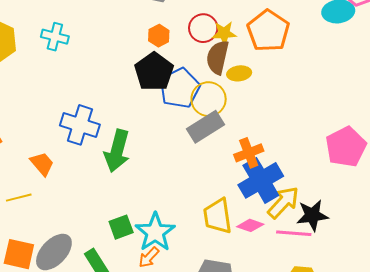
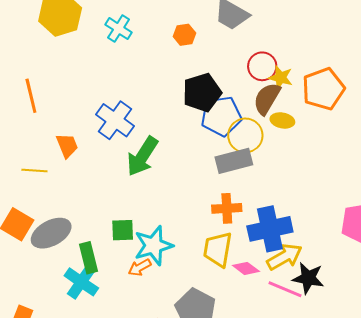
orange hexagon: (159, 36) -> (184, 35), moved
orange cross: (249, 153) -> (227, 208), moved

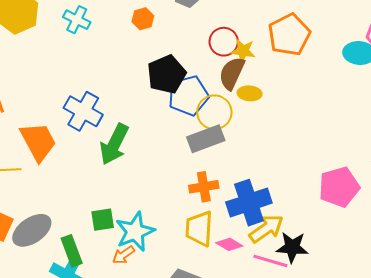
orange pentagon: (323, 89) -> (289, 35), moved
orange trapezoid: (67, 146) -> (38, 142), size x1.6

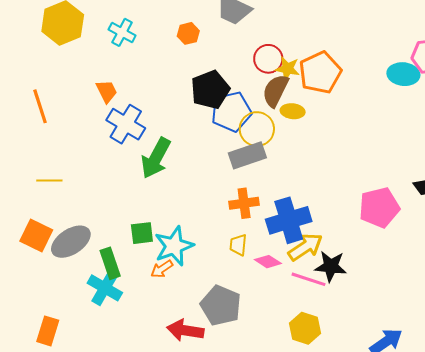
orange pentagon: (289, 35) -> (320, 73), moved
orange trapezoid: (38, 142) -> (107, 91), moved, size x0.6
yellow trapezoid: (199, 229) -> (238, 245), size x0.6

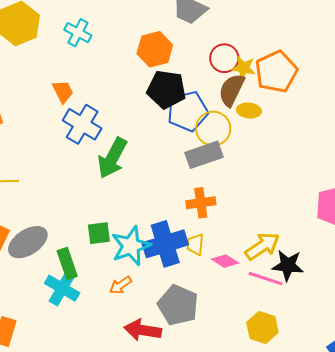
orange hexagon: (188, 33) -> (155, 49), moved, size x1.6
black pentagon: (210, 90) -> (166, 89), turned 30
blue cross: (289, 220) -> (165, 244), moved
orange arrow: (162, 269) -> (121, 285), moved

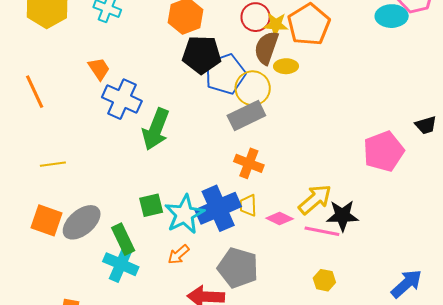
orange cross: (201, 203) -> (249, 163), turned 36
yellow hexagon: (262, 327) -> (324, 280), size x0.7

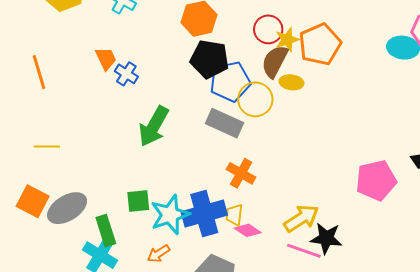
yellow star: (276, 24) -> (287, 40), turned -30
blue cross: (122, 99) -> (126, 74), moved, size x0.6
gray rectangle: (246, 115) -> (224, 123), moved, turned 42
pink diamond: (280, 218) -> (248, 230), moved

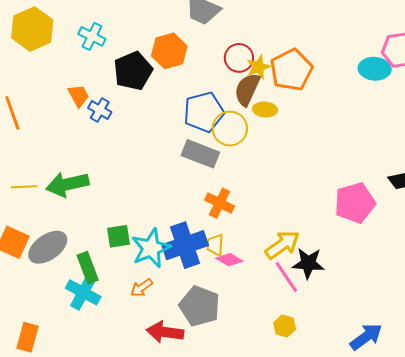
black pentagon: (210, 59) -> (133, 71), moved, turned -30
green arrow: (154, 126) -> (67, 184), moved, turned 51
pink line: (304, 251) -> (286, 277), turned 40

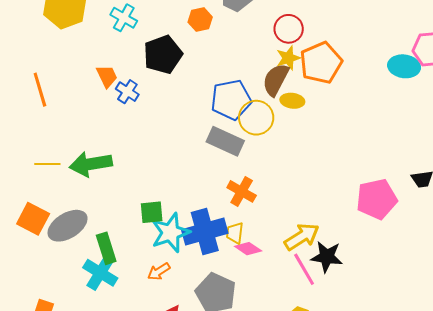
orange hexagon: (169, 51) -> (200, 20), moved, size x0.7
red circle: (239, 58) -> (289, 29), moved
green square: (118, 236) -> (152, 212), moved

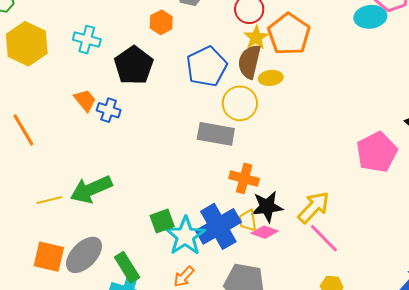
blue pentagon: (231, 100) -> (207, 67), moved
black star: (327, 257) -> (267, 207), moved

